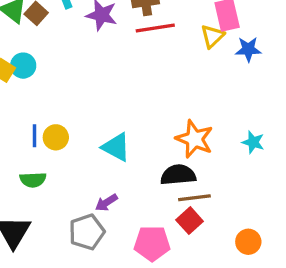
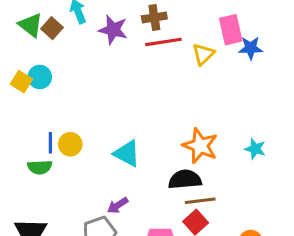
yellow triangle: (212, 36) -> (203, 54), moved
blue star: (248, 49) -> (251, 48), moved
green semicircle: (33, 180) -> (40, 167), moved

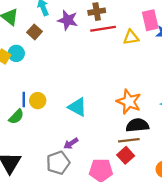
brown square: (52, 28) -> (34, 32), moved
yellow triangle: (203, 54) -> (131, 37), turned 35
green semicircle: (40, 167) -> (16, 117), turned -42
black semicircle: (185, 179) -> (137, 125), moved

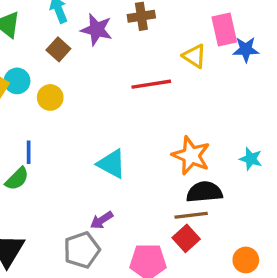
red line: (103, 29) -> (151, 84), moved
brown square: (34, 32) -> (58, 49), moved
yellow triangle: (131, 37) -> (194, 56), turned 42
yellow circle: (38, 101) -> (50, 97), moved

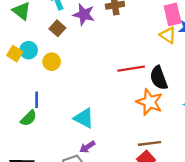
yellow triangle: (194, 56) -> (168, 35), moved
red line: (151, 84) -> (131, 69), moved
cyan triangle: (112, 164) -> (84, 118), moved
black semicircle: (204, 192) -> (159, 78), moved, turned -105

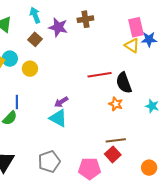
orange star: (150, 102) -> (116, 104), size x0.6
purple arrow: (87, 147) -> (61, 102), moved

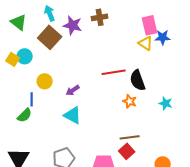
brown square: (35, 39) -> (50, 37), size x1.6
yellow circle: (30, 69) -> (45, 81), moved
purple arrow: (61, 102) -> (73, 90), moved

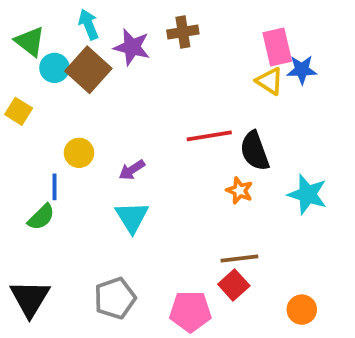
cyan circle: (25, 56) -> (54, 68), moved
cyan star: (166, 103) -> (307, 194), size x1.5
cyan triangle: (73, 115) -> (132, 217), turned 30

